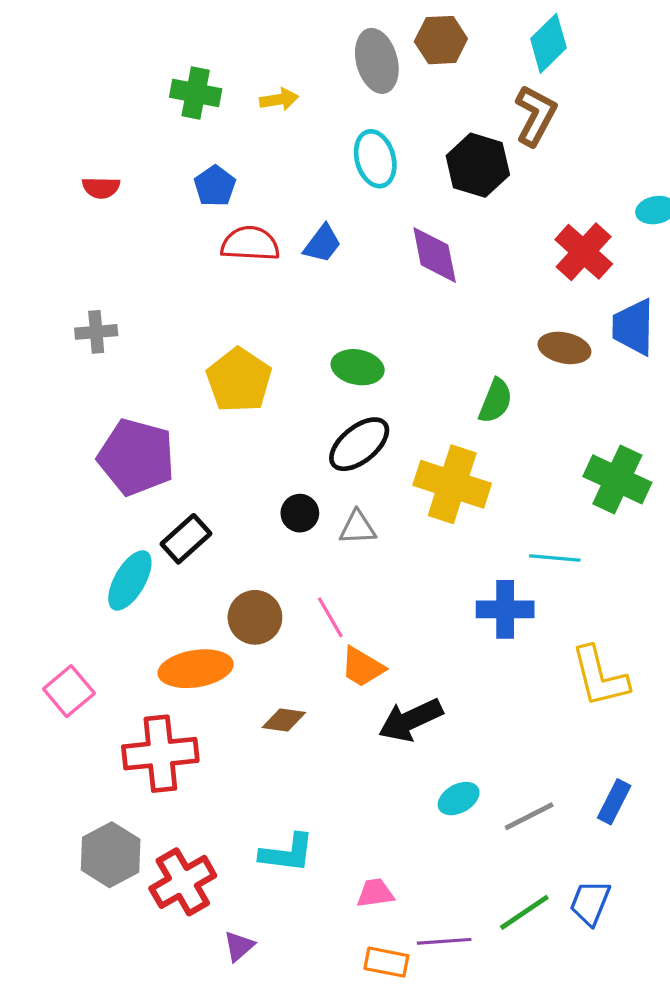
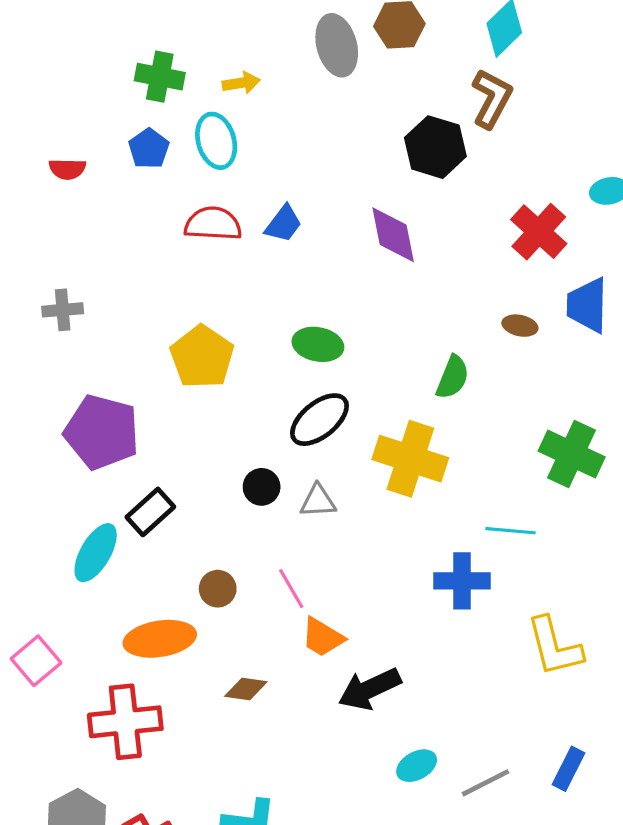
cyan ellipse: (375, 159) -> (216, 141), moved
blue pentagon: (215, 186) -> (149, 149), moved
brown ellipse: (564, 348) -> (520, 326), size x0.7
brown circle: (255, 617) -> (218, 589), size x0.7

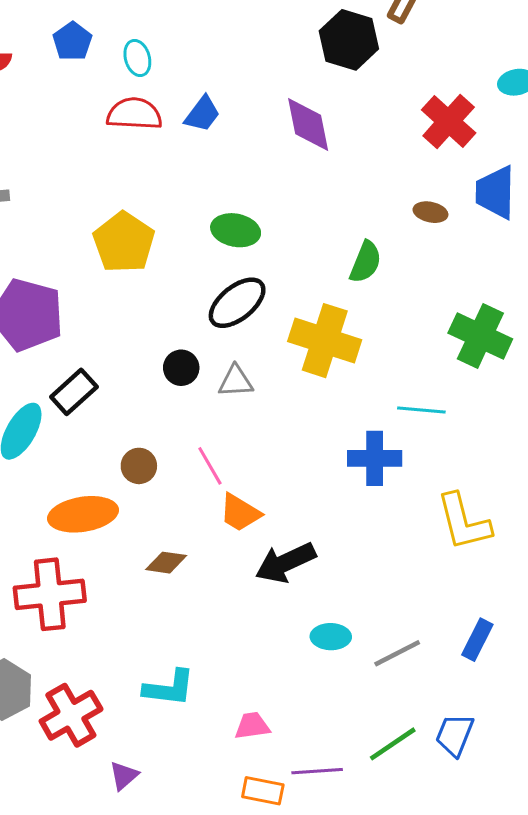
cyan ellipse: (216, 141) -> (137, 58), moved, size x0.7
cyan ellipse: (417, 766) -> (331, 637), turned 30

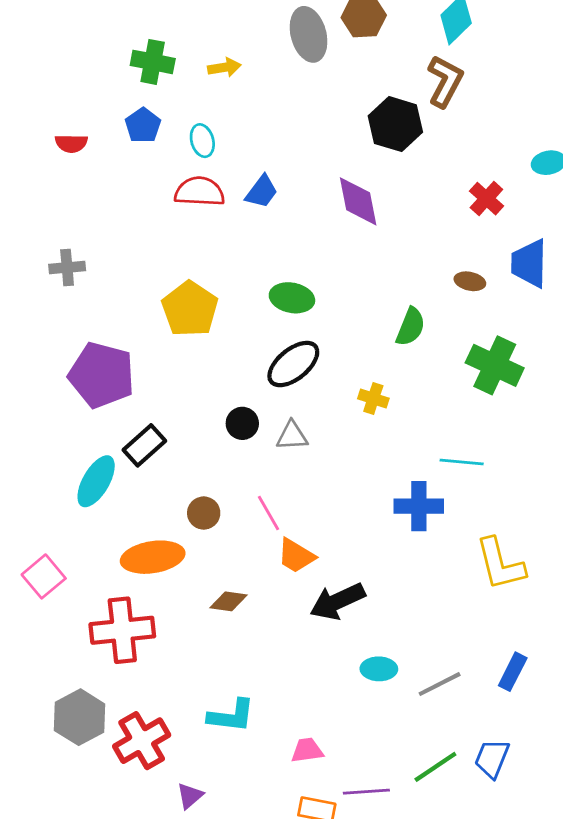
red cross: (449, 121) -> (486, 199), size x0.7
green cross: (480, 336) -> (495, 365), moved
yellow cross: (325, 341) -> (373, 399), size x0.5

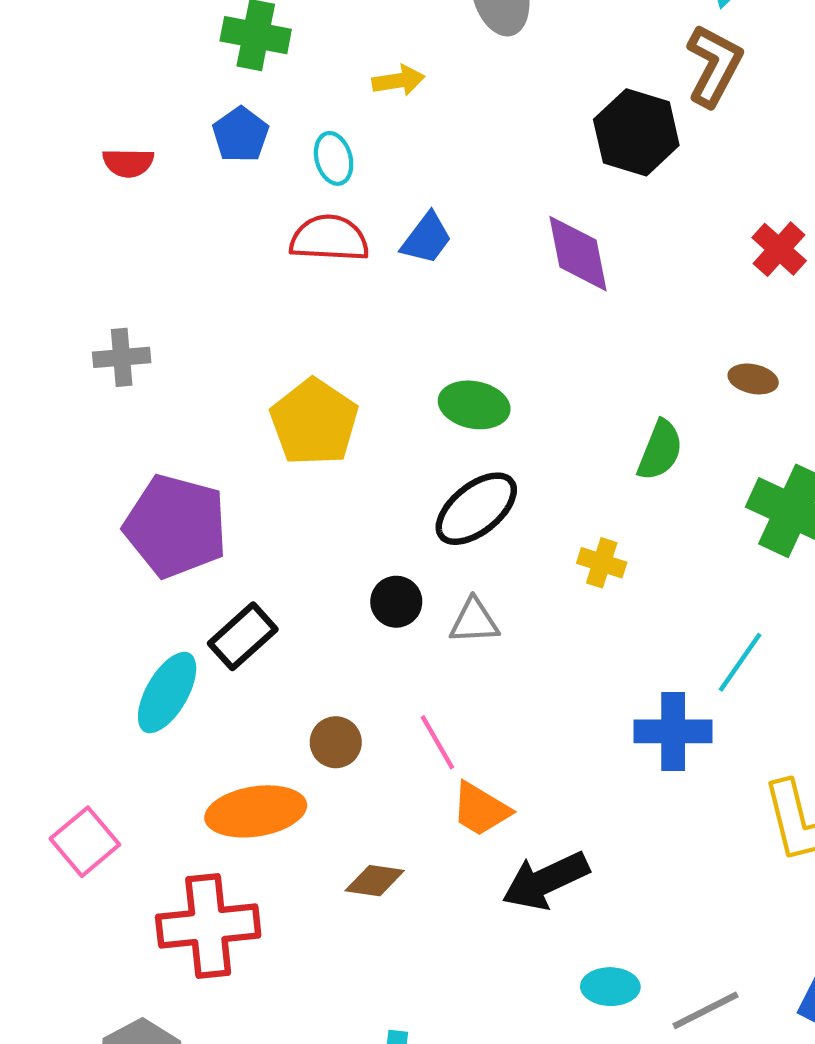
yellow arrow: (224, 67) -> (398, 81), moved
cyan line: (462, 462) -> (740, 662), turned -60

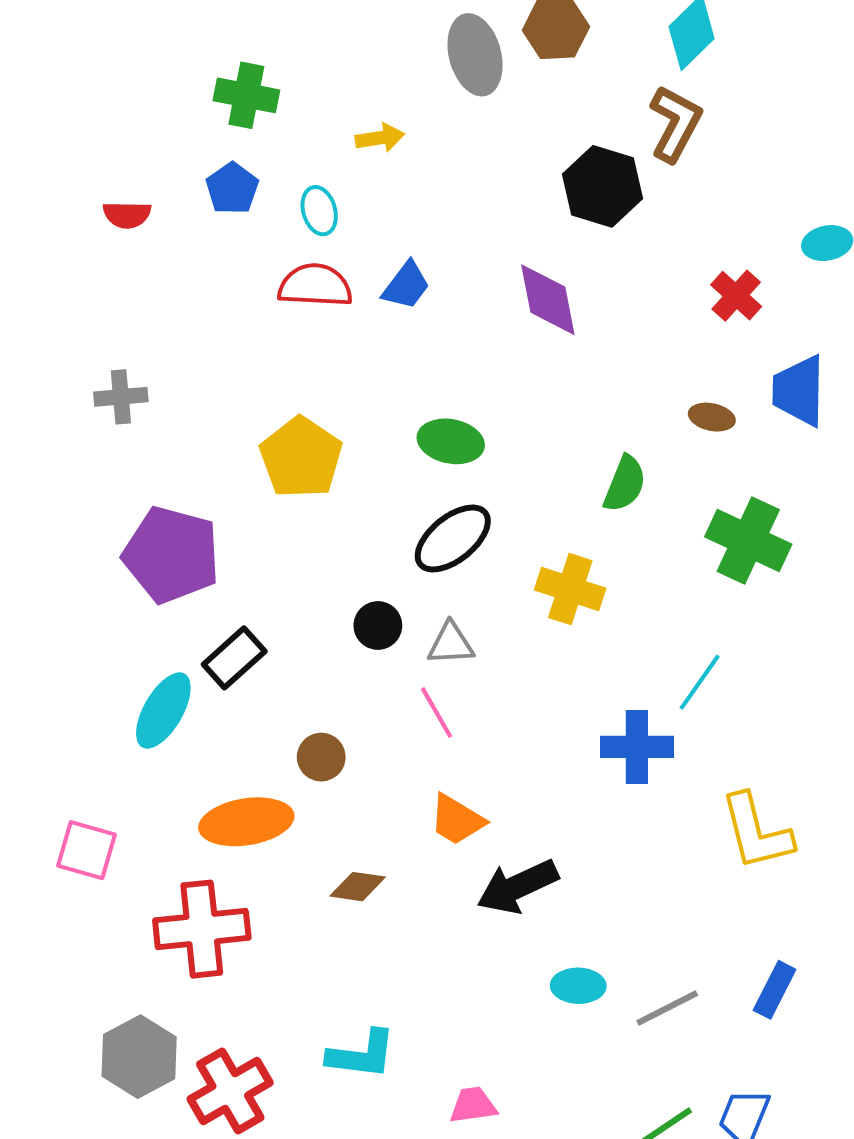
yellow cross: (602, 563) -> (570, 589), size x1.5
pink line: (437, 742) -> (437, 713), moved
pink square: (85, 842) -> (86, 850), turned -34

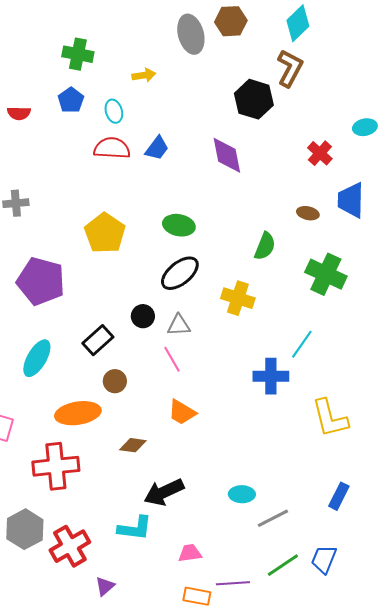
black rectangle: (234, 658) -> (98, 340), moved
black arrow: (518, 887) -> (164, 492), moved
gray line: (667, 1008) -> (273, 518), moved

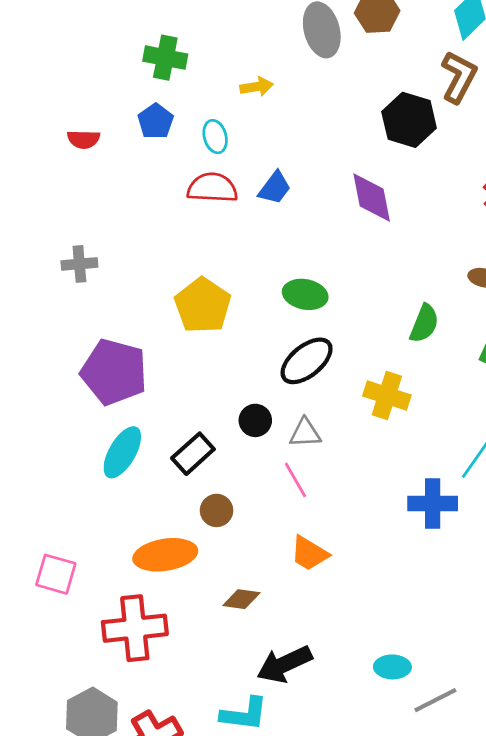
cyan ellipse: (37, 358) -> (122, 452), moved

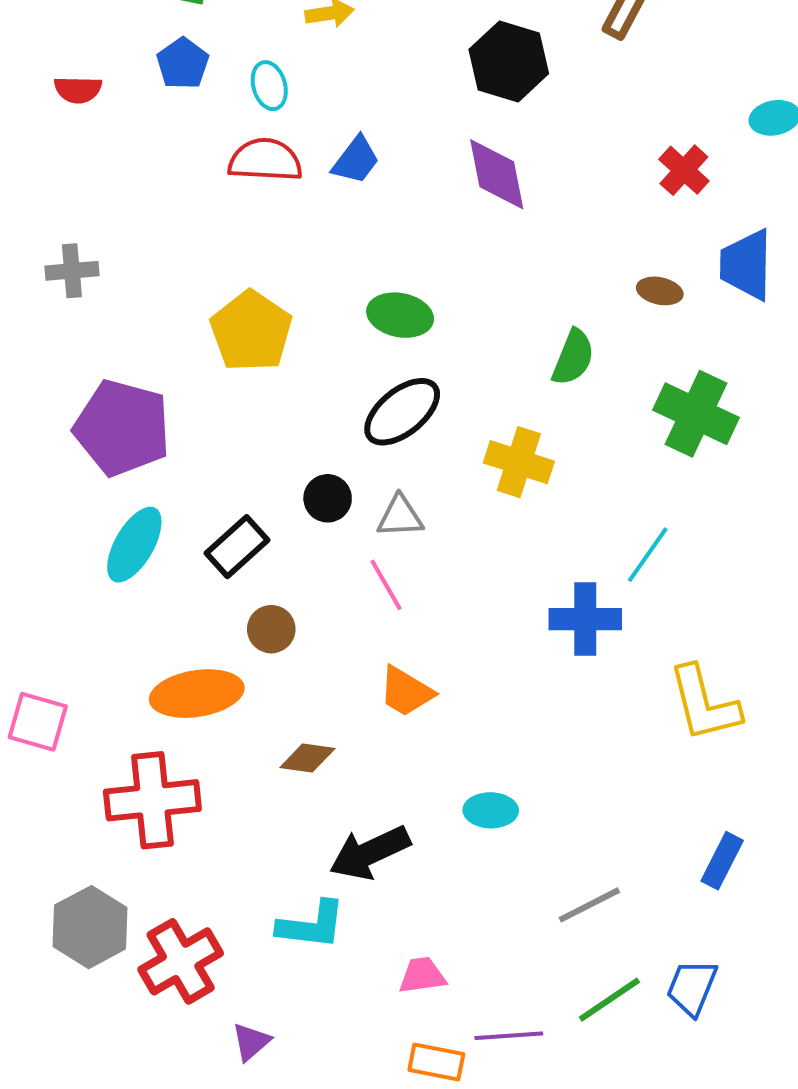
black hexagon: (409, 120) -> (509, 61), moved
cyan ellipse: (392, 667) -> (491, 810), moved

